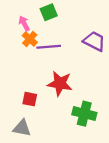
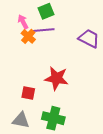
purple line: (49, 47) -> (43, 30), moved
green cross: (84, 114) -> (53, 118), moved

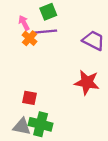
red star: (57, 78) -> (87, 82), moved
green cross: (53, 118) -> (41, 124), moved

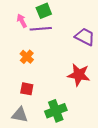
orange cross: (29, 38) -> (27, 57), moved
green cross: (41, 124) -> (56, 111), moved, turned -35

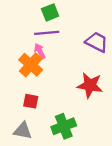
pink arrow: (22, 21) -> (40, 51), moved
orange cross: (27, 57) -> (31, 65), size x1.5

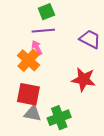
red square: (31, 101) -> (28, 94), size x1.6
gray triangle: (23, 131) -> (33, 113), moved

